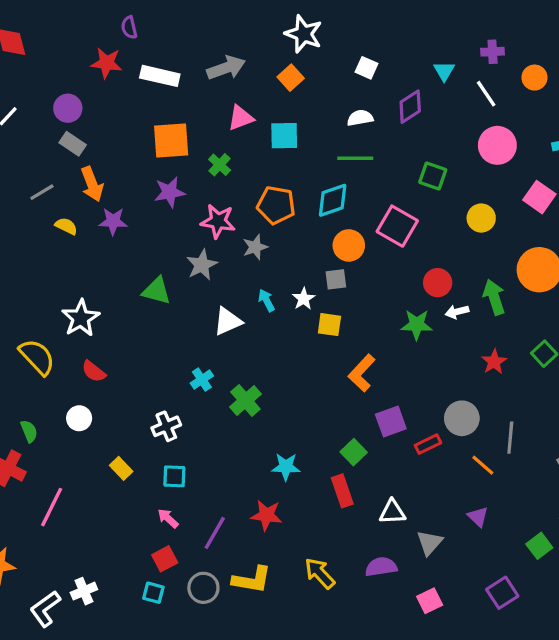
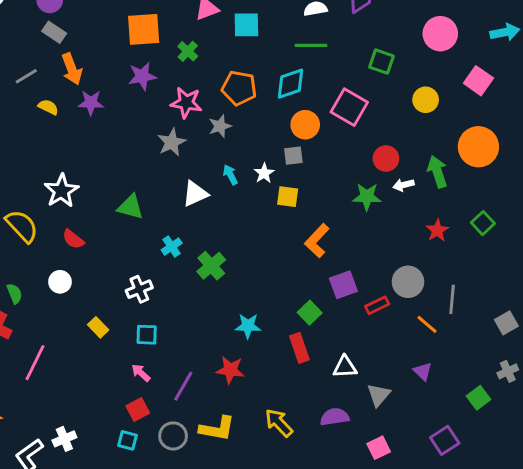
green triangle: (157, 291) -> (130, 207), moved

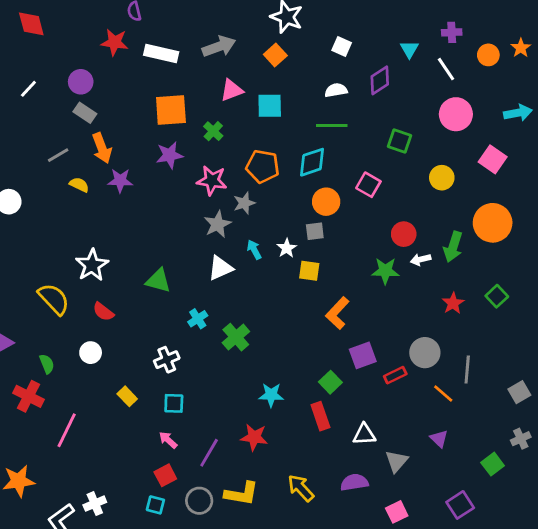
pink square: (349, 107) -> (368, 185), size x0.7
gray star: (172, 142) -> (217, 224), moved
green arrow: (437, 172) -> (453, 247), turned -144

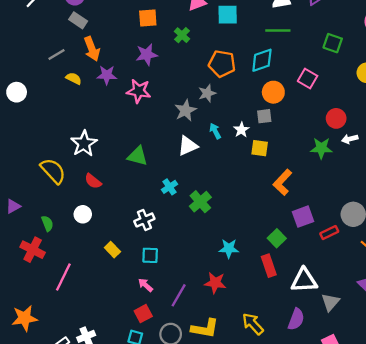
orange square: (171, 110) -> (148, 18), size x0.7
pink star: (212, 180) -> (139, 91), moved
white triangle: (364, 434) -> (304, 280), size x1.4
purple semicircle: (354, 482) -> (296, 319), turned 120

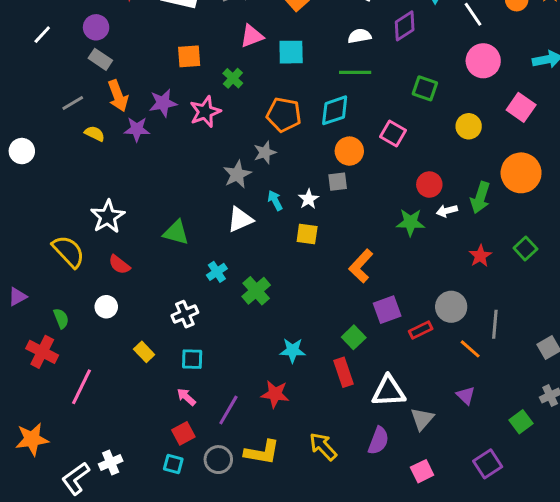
purple star: (147, 55) -> (163, 103), moved
pink star: (139, 91) -> (205, 112), moved, turned -30
yellow square: (260, 148) -> (307, 234), moved

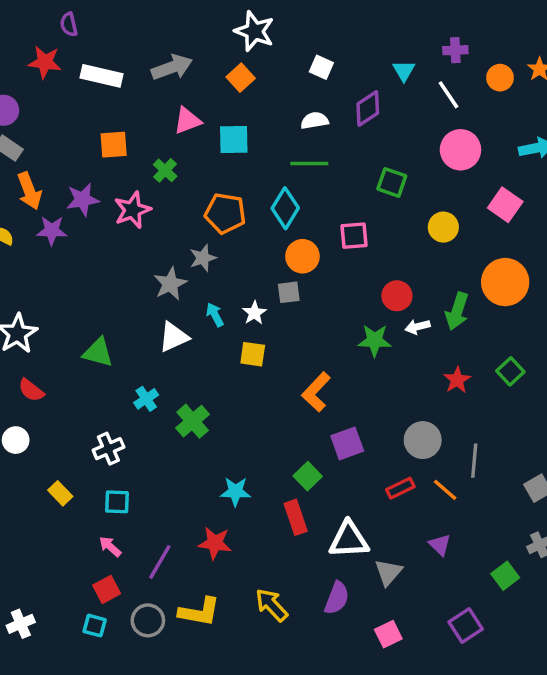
cyan diamond: (335, 110) -> (285, 208), turned -40
pink square: (393, 134) -> (354, 236), turned -35
red rectangle: (421, 330) -> (400, 488), moved

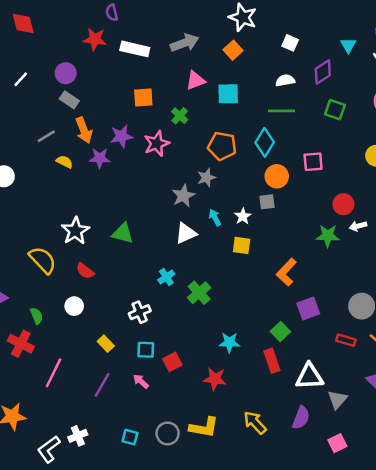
green square: (392, 182) -> (335, 110), moved
green triangle: (98, 352) -> (123, 233), moved
red rectangle: (400, 488) -> (346, 340), turned 42
purple line: (160, 562) -> (102, 385), moved
red square: (107, 589) -> (172, 362), moved

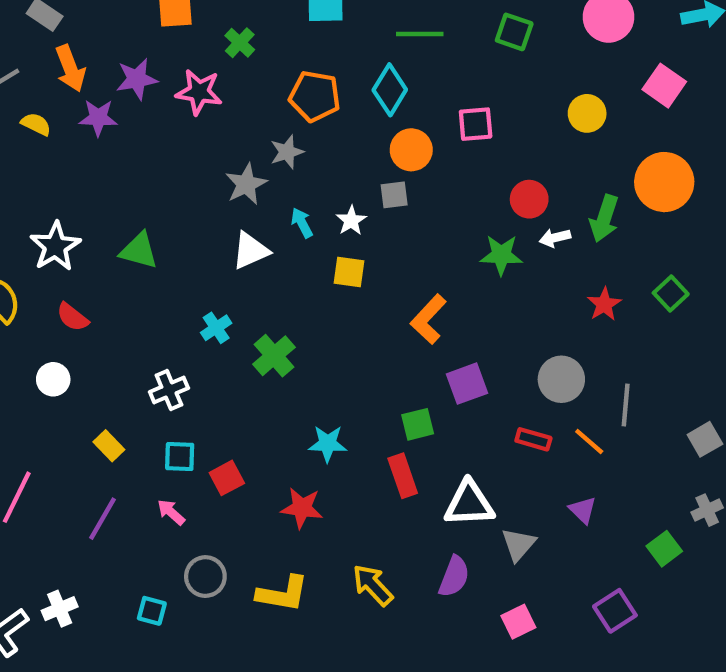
pink star: (157, 144) -> (199, 92), turned 30
green square: (280, 332) -> (418, 424), turned 30
gray circle: (168, 433) -> (205, 577), moved

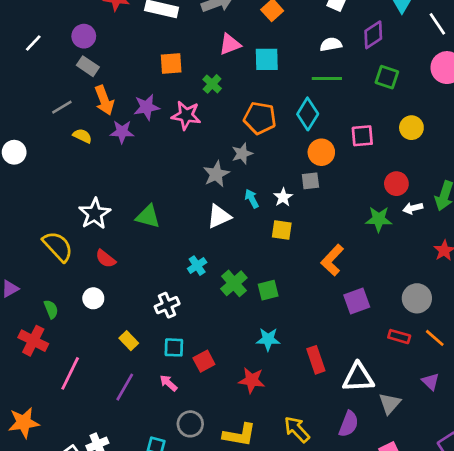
yellow circle: (587, 113) -> (411, 128), moved
green square: (418, 424) -> (268, 290), moved

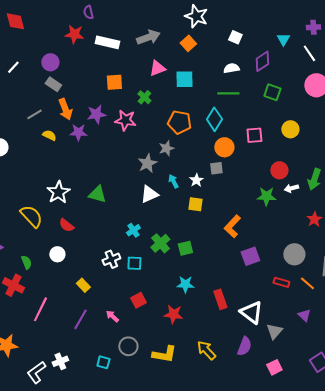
cyan square: (174, 347) -> (134, 263), moved
white triangle: (358, 378) -> (251, 312), turned 40

